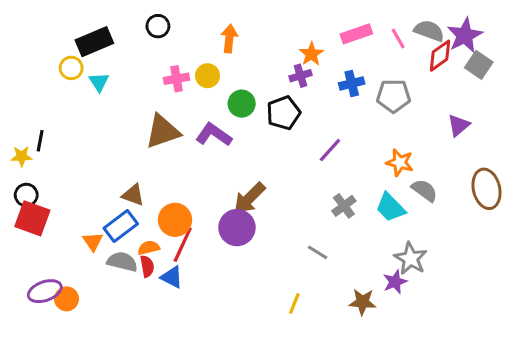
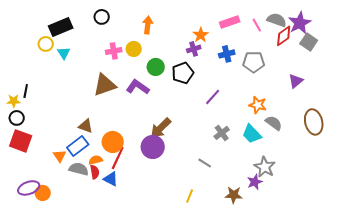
black circle: (26, 195) -> (17, 118), moved

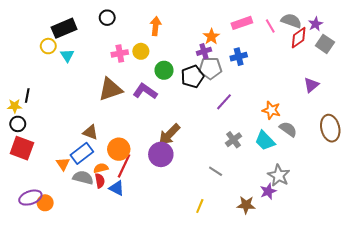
purple star: (300, 23) -> (316, 24), size x0.6
gray pentagon: (254, 62) -> (210, 68), moved

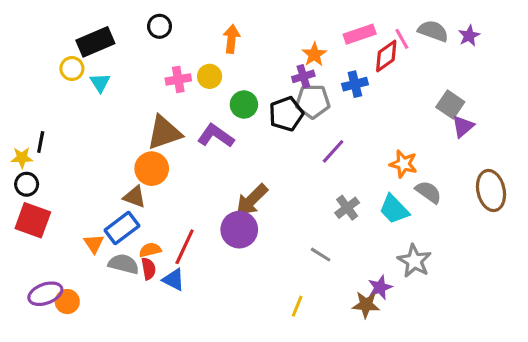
red diamond: (299, 38) -> (386, 56), moved
gray square: (325, 44) -> (450, 104), moved
orange circle: (119, 149) -> (152, 169), moved
purple star: (268, 191) -> (380, 287), moved

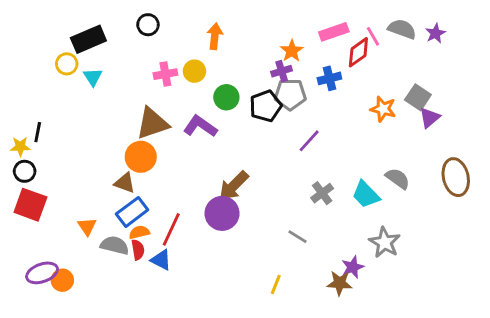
orange star: (403, 164) -> (383, 109), moved
blue rectangle: (122, 228) -> (132, 212), moved

